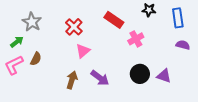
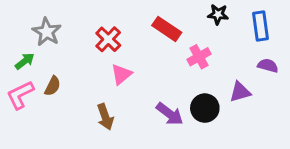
purple triangle: (164, 76) -> (240, 92), moved, turned -35
purple arrow: (100, 78) -> (170, 114), moved
brown arrow: (72, 80) -> (105, 117), turned 144

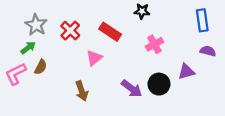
black star: (218, 14) -> (142, 11), moved
red rectangle: (167, 29) -> (110, 32), moved
red cross: (108, 39) -> (70, 31), moved
green arrow: (25, 61) -> (28, 48), moved

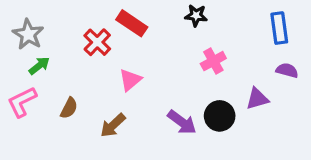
gray star: (36, 25) -> (28, 34), moved
red rectangle: (110, 32) -> (132, 23), moved
brown semicircle: (41, 67) -> (69, 108), moved
brown arrow: (82, 91) -> (113, 125), turned 66

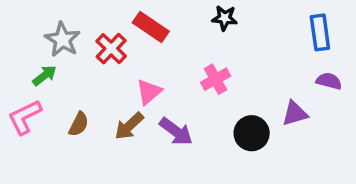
gray star: (28, 34) -> (63, 40), moved
pink cross: (213, 61) -> (216, 79), moved
purple arrow: (182, 122) -> (176, 131), moved
brown arrow: (113, 125) -> (129, 126), moved

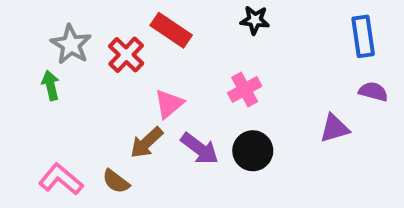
green arrow: (45, 76) -> (51, 85), turned -65
pink L-shape: (25, 117) -> (61, 179), moved, turned 66
brown semicircle: (79, 124) -> (116, 181), moved, turned 100
black circle: (252, 133) -> (253, 151), moved

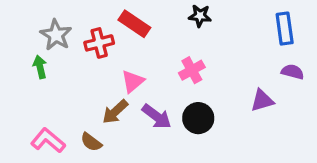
red cross: (126, 55) -> (99, 43), turned 32

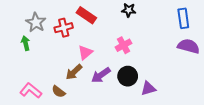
purple semicircle: (293, 72) -> (189, 46), size x1.5
purple triangle: (262, 101) -> (148, 88), moved
purple arrow: (157, 116) -> (101, 75), turned 108

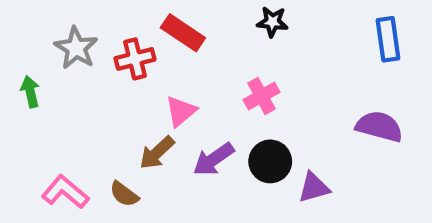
green arrow: (26, 43) -> (30, 92), moved
purple semicircle: (189, 46) -> (379, 127), moved

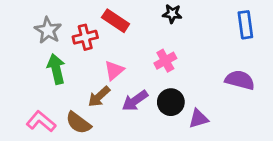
green arrow: (30, 92) -> (56, 69), moved, size x1.5
brown semicircle: (124, 194) -> (78, 123), size x1.4

